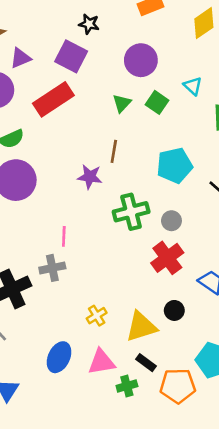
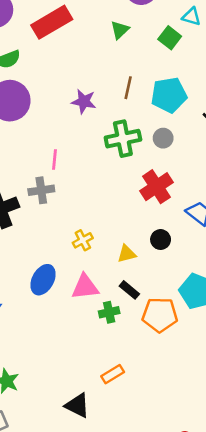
cyan triangle: (193, 86) -> (191, 17), turned -30
green square: (157, 102) -> (170, 38), moved
brown line: (114, 151) -> (128, 88), moved
gray circle: (171, 221) -> (163, 138), moved
yellow triangle: (141, 327) -> (127, 254), size x0.6

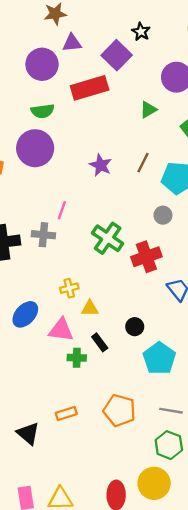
green cross: (123, 139) -> (108, 238), moved, turned 32
black circle: (161, 240) -> (135, 327), moved
yellow triangle: (127, 254) -> (90, 308), moved
orange pentagon: (160, 315) -> (119, 410), moved

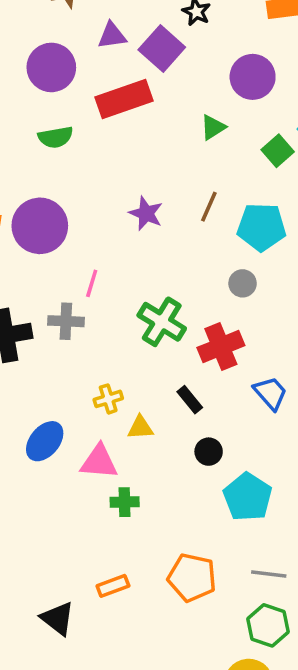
purple triangle: (72, 43) -> (112, 35), moved
purple circle: (35, 148) -> (40, 226), moved
black rectangle: (100, 342) -> (190, 400), moved

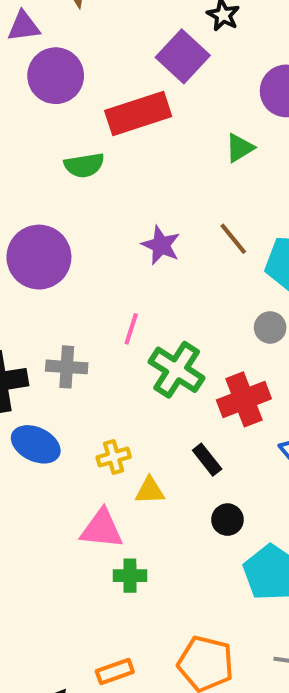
purple triangle: (112, 35) -> (24, 26), moved
green semicircle: (56, 137) -> (84, 165), moved
brown line: (209, 207) -> (233, 239), turned -64
pink line: (92, 283) -> (131, 329), moved
blue ellipse: (45, 441) -> (36, 444), moved, turned 75

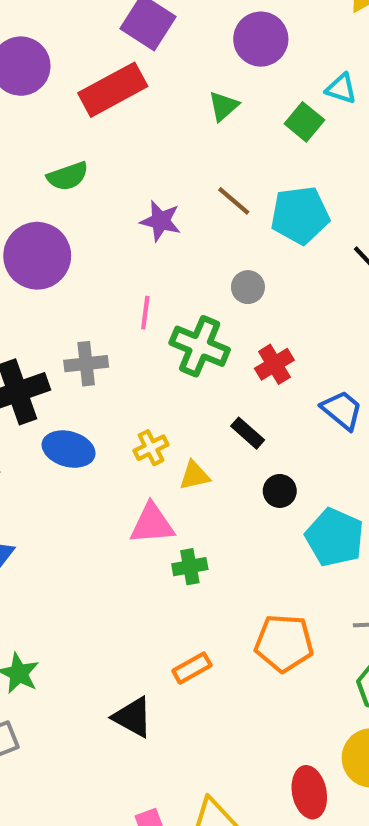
green semicircle: (84, 165) -> (68, 176), moved
gray circle: (270, 327) -> (248, 287), moved
red cross: (244, 399) -> (274, 364), size x0.7

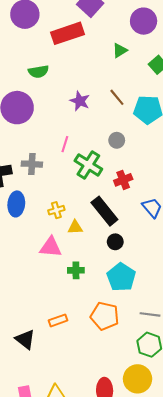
black rectangle: (248, 433) -> (104, 211), size x1.8
blue ellipse: (69, 449) -> (16, 204), turned 70
cyan pentagon: (335, 537) -> (121, 277), moved
green cross: (190, 567) -> (76, 270), moved

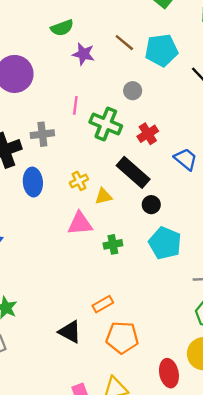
green semicircle: (38, 72) -> (62, 28), moved
orange pentagon: (105, 316) -> (122, 338), moved

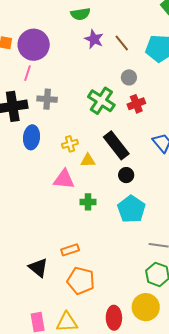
brown line: (124, 43) -> (122, 43), moved
pink line: (75, 105) -> (28, 73), moved
red cross: (148, 134) -> (136, 104), moved

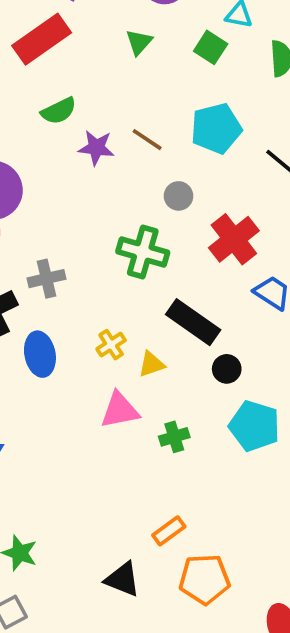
red cross: (136, 104) -> (234, 239), moved, size x1.5

